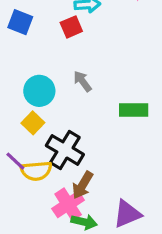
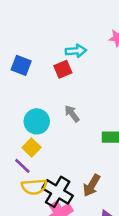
black cross: (65, 150) -> (58, 192), moved
purple line: (15, 161) -> (22, 166), moved
brown arrow: (82, 185) -> (92, 185), moved

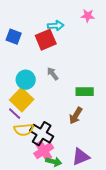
red square: (63, 69) -> (46, 40), size x1.5
yellow square: (32, 148) -> (22, 100), size x1.6
brown arrow: (92, 185) -> (76, 116), moved

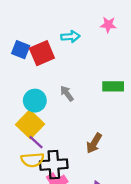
red square: (46, 40) -> (42, 53), moved
green rectangle: (85, 92) -> (113, 86), moved
purple line: (15, 114) -> (36, 142), moved
black cross: (42, 134) -> (54, 165), turned -35

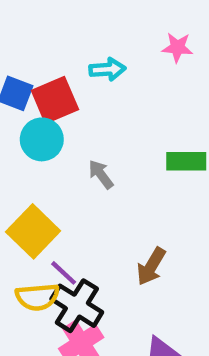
cyan circle: (35, 101) -> (42, 139), moved
purple line: (36, 142) -> (64, 273), moved
black cross: (54, 165) -> (77, 306), turned 36

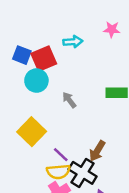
purple line: (64, 273) -> (61, 155), moved
yellow semicircle: (37, 297) -> (58, 172), moved
black cross: (77, 306) -> (83, 173), moved

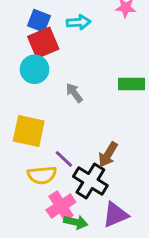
blue square: (22, 55) -> (39, 21), moved
yellow square: (32, 132) -> (29, 131), turned -32
yellow semicircle: (58, 172) -> (42, 175), moved

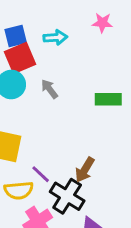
blue square: (39, 21) -> (16, 36), turned -35
gray arrow: (74, 93) -> (49, 89), moved

